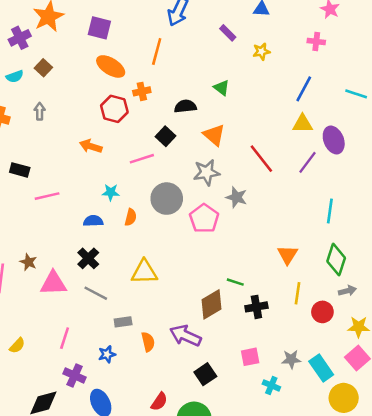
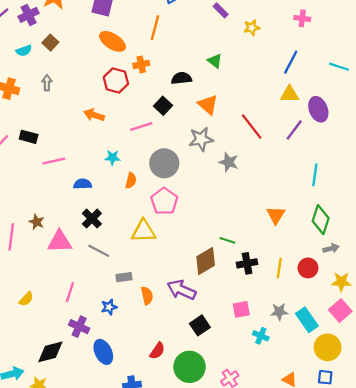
pink pentagon: (204, 218) -> (164, 201), moved
blue semicircle: (93, 221) -> (83, 184), moved
yellow line: (298, 293) -> (279, 268), moved

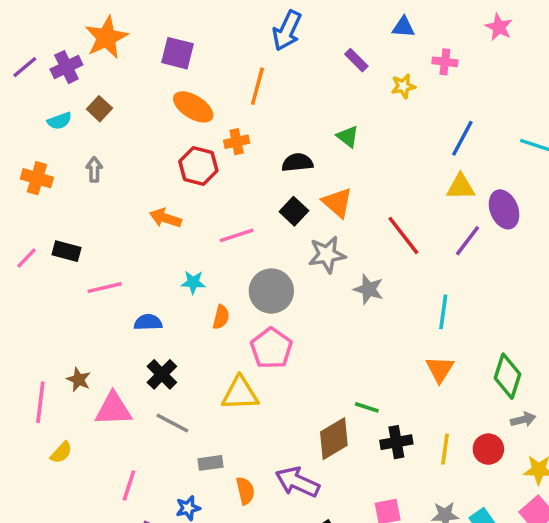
pink cross: (302, 18) -> (445, 62), moved
black square: (163, 106) -> (294, 211), moved
cyan line: (315, 175) -> (443, 312), moved
yellow semicircle: (26, 299) -> (61, 453), moved

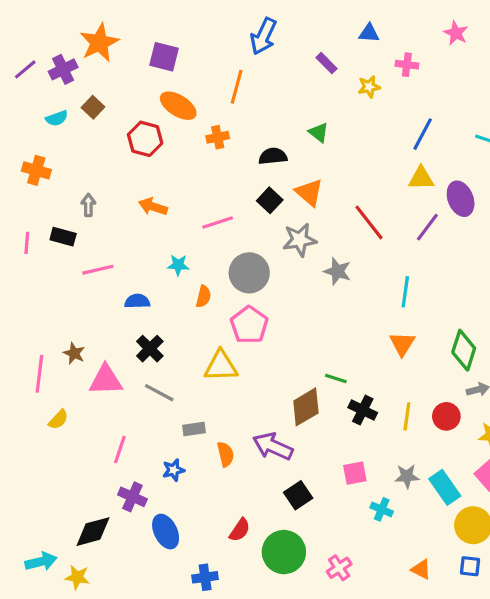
red hexagon: (198, 166) -> (145, 139), moved
gray arrow: (94, 169) -> (88, 205), moved
pink line: (27, 258) -> (27, 243), turned -40
black cross: (396, 442) -> (363, 410), turned 36

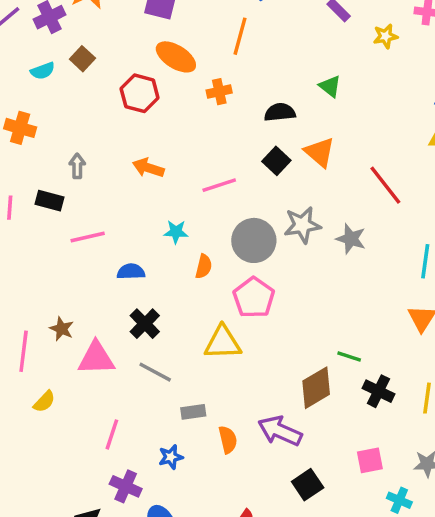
gray star: (300, 240) -> (302, 225), moved

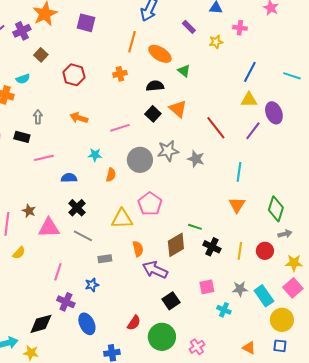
orange ellipse: (176, 57) -> (160, 54), moved
cyan semicircle: (43, 71) -> (23, 79), moved
pink pentagon: (254, 298) -> (150, 204), moved
orange semicircle: (228, 440) -> (138, 249), moved

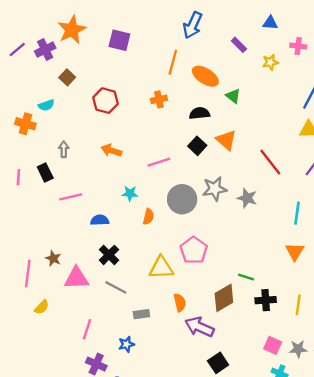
black rectangle: (22, 137) -> (45, 173), turned 49
black cross: (212, 247) -> (266, 300), turned -30
pink square: (207, 287) -> (273, 345), moved, turned 35

